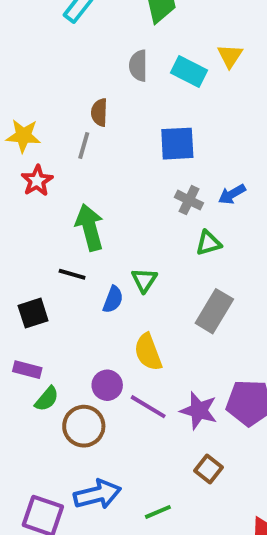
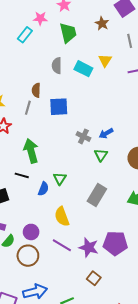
blue square: (177, 144) -> (59, 107), moved
green triangle: (209, 243) -> (101, 155), moved, turned -40
purple circle: (107, 385) -> (31, 232), moved

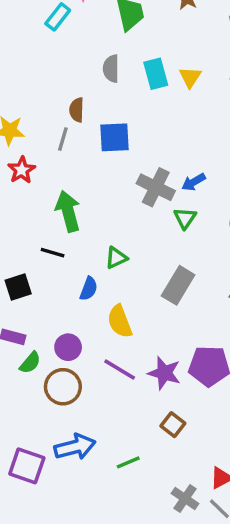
yellow triangle: (105, 60) -> (190, 77), moved
cyan rectangle: (83, 69) -> (156, 74), turned 48
gray cross: (83, 136) -> (156, 187), size x1.5
green triangle: (60, 179) -> (116, 258), turned 32
blue semicircle: (43, 189) -> (89, 289), moved

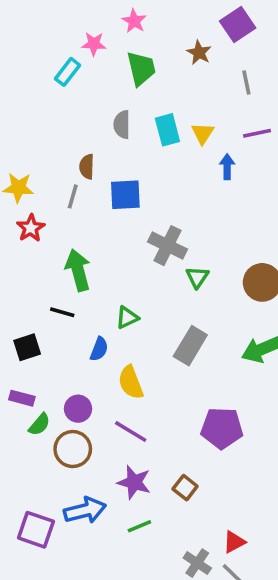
blue arrow: (194, 182) -> (227, 167), moved, turned 120
purple star: (164, 373) -> (134, 482), moved

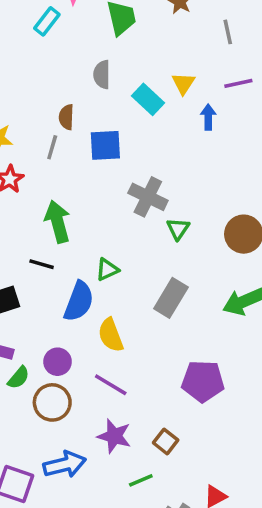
cyan rectangle: (167, 130) -> (148, 99), moved, turned -32
blue semicircle: (99, 349) -> (79, 301), size x1.6
green line: (139, 526) -> (141, 480), moved

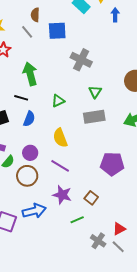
gray line: (52, 147) -> (27, 32), turned -56
green triangle: (178, 229) -> (95, 92), moved
gray rectangle: (171, 298) -> (94, 117), turned 50
blue semicircle: (79, 301) -> (29, 119), moved, size x0.7

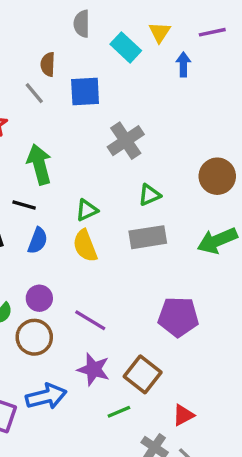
gray cross: (81, 60) -> (126, 141), turned 30
green triangle: (95, 92) -> (149, 195), turned 32
yellow semicircle: (60, 138) -> (85, 246), moved
brown square: (91, 198) -> (143, 374), size x1.5
red triangle: (119, 229) -> (183, 415), moved

